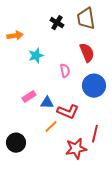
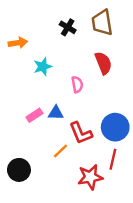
blue circle: (94, 86) -> (115, 127), moved
blue triangle: (47, 103) -> (56, 113), moved
red L-shape: (68, 112) -> (81, 133), turned 45

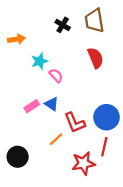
pink semicircle: (77, 84) -> (56, 75), moved, turned -32
blue triangle: (56, 113) -> (52, 104), turned 32

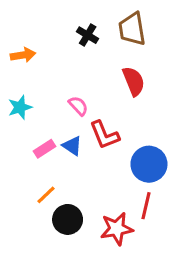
cyan star: (40, 61) -> (20, 107), moved
red L-shape: (75, 123) -> (104, 135), moved
orange line: (56, 139) -> (46, 195), moved
black circle: (18, 157) -> (68, 219), moved

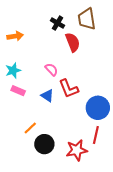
red semicircle: (134, 81) -> (73, 42), moved
pink rectangle: (45, 149) -> (18, 91), moved, turned 56

